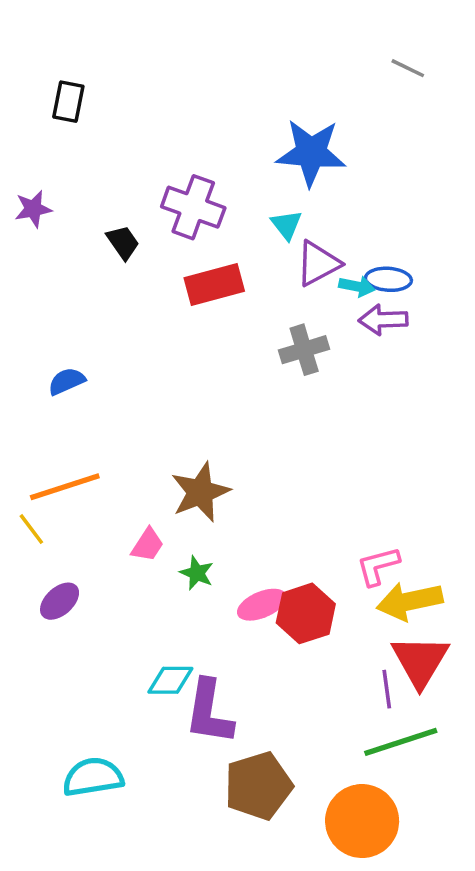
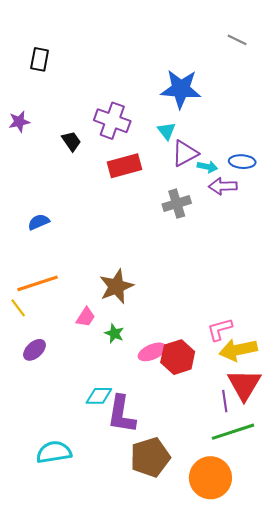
blue ellipse: (388, 279) -> (242, 162), moved

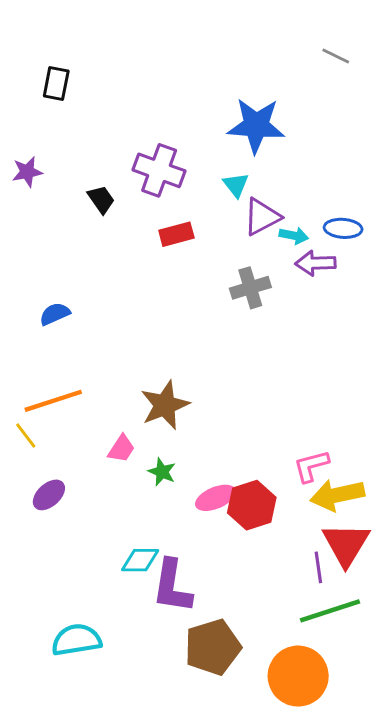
red rectangle: (125, 166) -> (176, 234), size x0.7

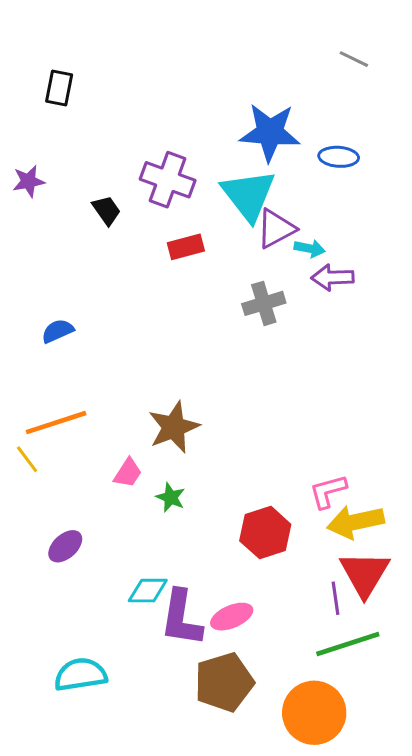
cyan triangle: (236, 185) -> (249, 195), size x2.0
blue ellipse: (343, 228) -> (339, 157), moved
purple ellipse: (49, 495) -> (65, 546), moved
pink ellipse: (216, 498) -> (232, 617), moved

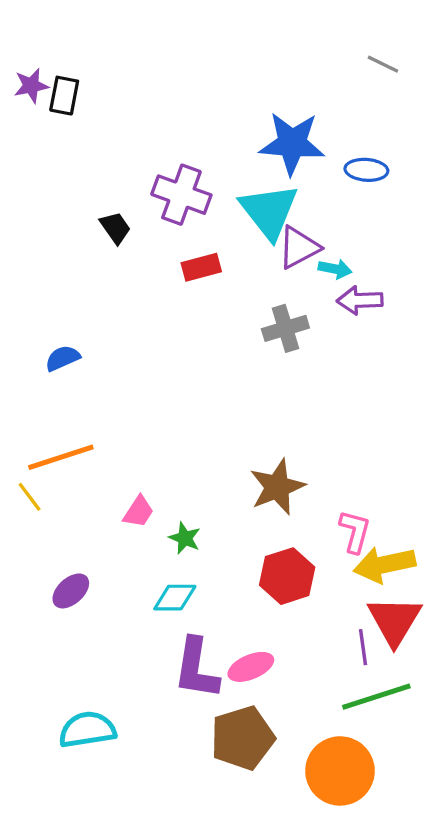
purple star: (29, 181) -> (31, 86), moved
brown star: (174, 427) -> (277, 487), moved
pink L-shape: (328, 491) -> (355, 531), turned 120
cyan diamond: (148, 591) -> (175, 598), moved

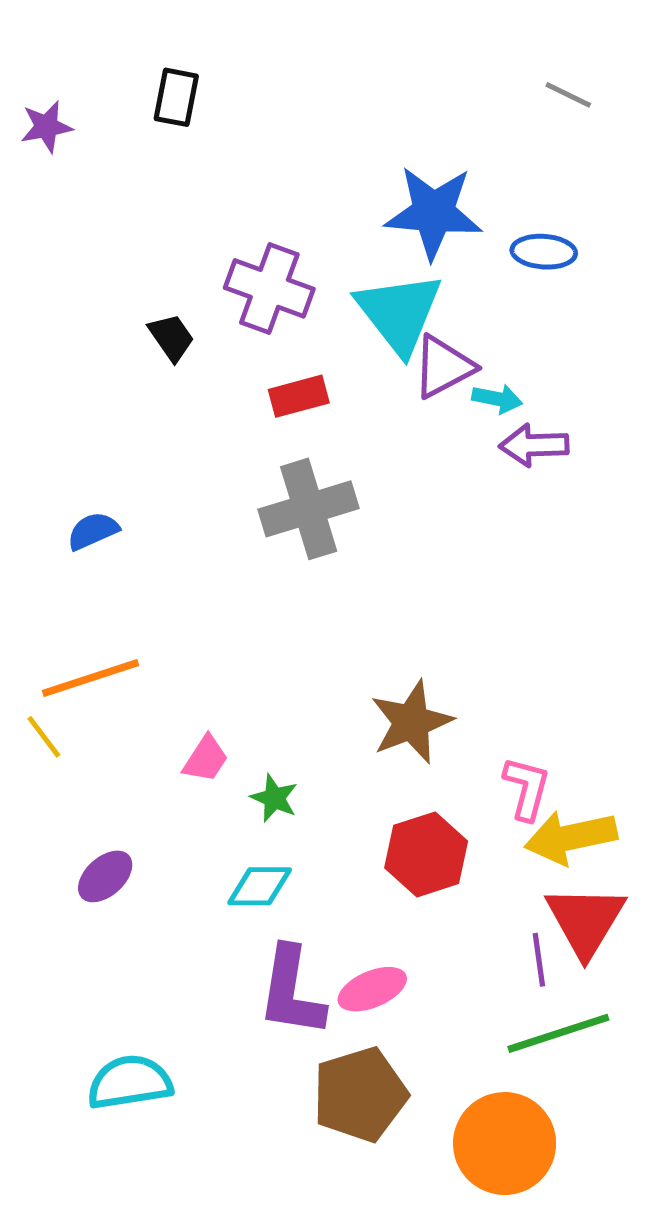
black rectangle: (64, 96) -> (176, 97), moved
gray cross: (285, 328) -> (309, 509), moved, size x1.4

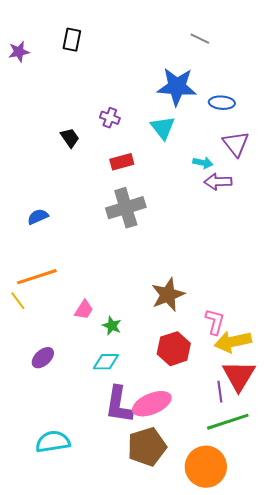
gray line: (568, 95) -> (200, 39), moved
purple cross: (269, 288) -> (110, 118), size x0.6
cyan triangle: (399, 313) -> (163, 128), size x0.7
purple triangle: (443, 367) -> (236, 144), moved, turned -40
pink ellipse: (372, 989) -> (152, 404), size x1.4

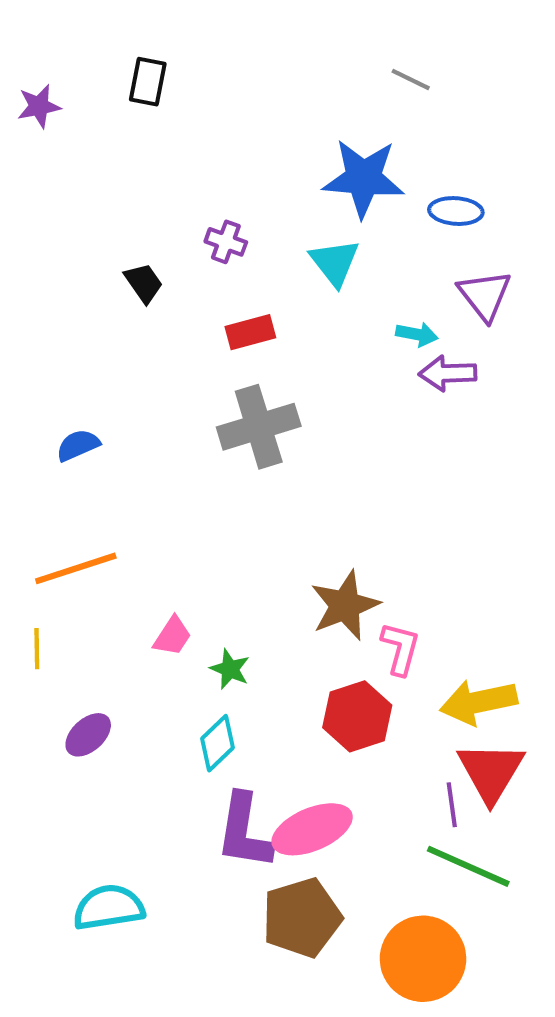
yellow line: (18, 301) -> (37, 649), moved, turned 36
pink L-shape: (215, 322) -> (400, 649), moved
cyan diamond: (106, 362) -> (218, 743), turned -44
green line: (228, 422) -> (468, 866), turned 42

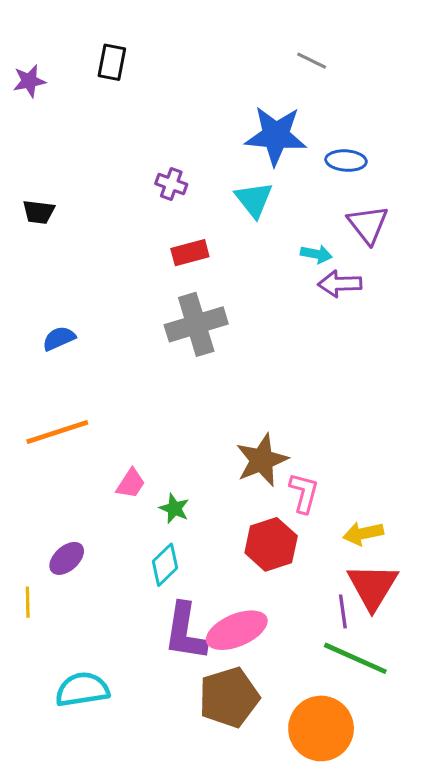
black trapezoid: (144, 283) -> (39, 212), moved, turned 132
yellow line: (37, 649) -> (28, 602), moved
yellow arrow: (478, 702) -> (363, 533), size x0.7

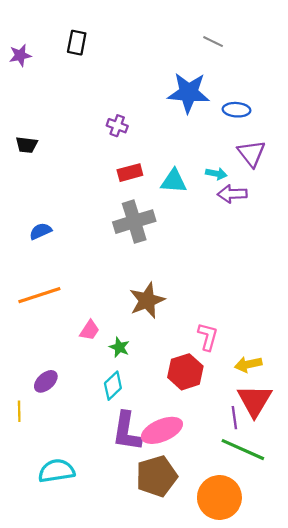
cyan triangle: (254, 200) -> (174, 181), moved, turned -48
brown star: (262, 460) -> (147, 300), moved

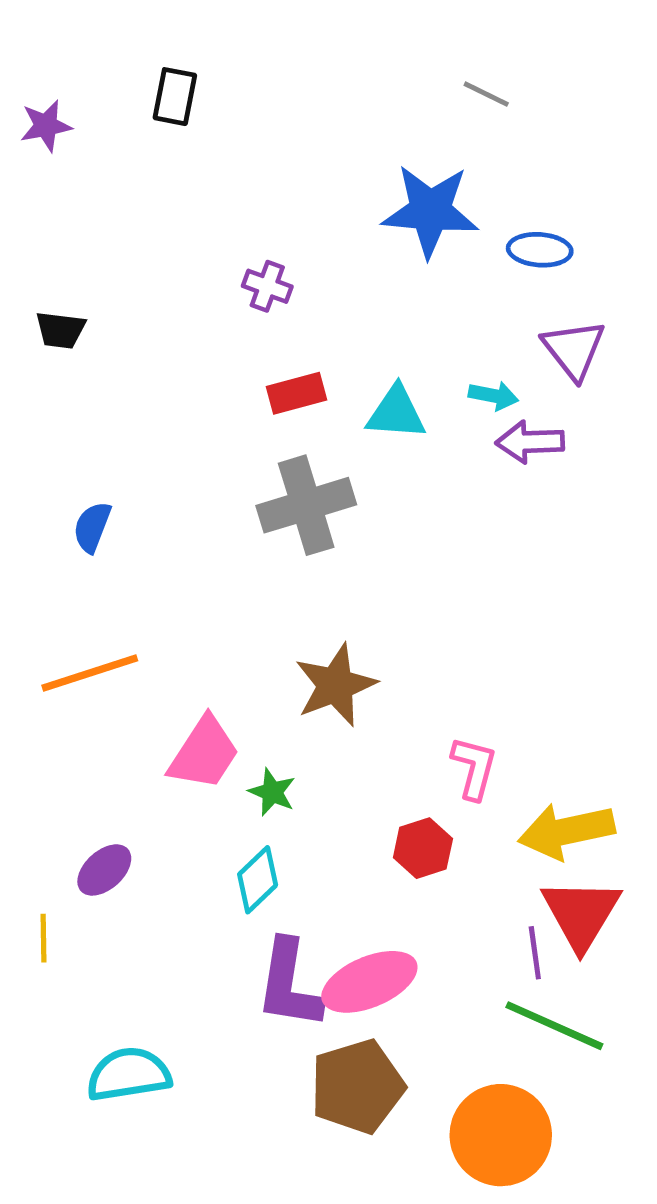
blue semicircle: (40, 231) -> (92, 527), turned -45
pink trapezoid: (89, 330) -> (204, 753), size x1.6
yellow arrow: (248, 364) -> (566, 831), size x1.5
red hexagon: (185, 372) -> (423, 848), size x0.7

